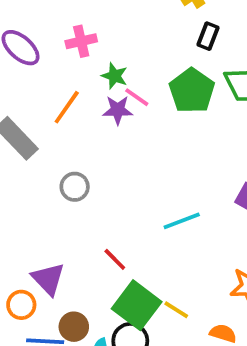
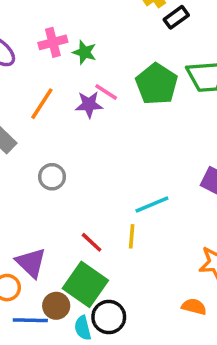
black rectangle: (208, 36) -> (176, 17), moved, turned 35
green star: (115, 76) -> (84, 52), moved
green square: (137, 305) -> (85, 284), moved
yellow line: (176, 310) -> (132, 236), moved, turned 65

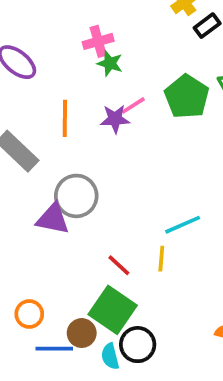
pink cross: (53, 42) -> (98, 41), moved
pink line: (106, 92) -> (133, 105), turned -65
orange line: (42, 104) -> (65, 118), turned -32
gray circle: (52, 177) -> (76, 196), size x1.5
purple triangle: (31, 263) -> (53, 219), moved, turned -32

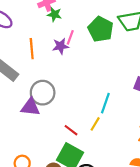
pink line: (133, 105) -> (70, 37), turned -32
cyan line: (183, 225) -> (105, 103), turned -42
yellow line: (161, 259) -> (95, 124), turned 32

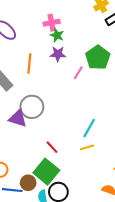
pink line: (70, 37) -> (78, 73), moved
purple star: (61, 46) -> (58, 54), moved
yellow line: (95, 124) -> (87, 147), moved, turned 32

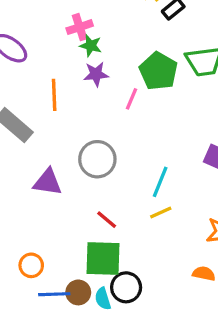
gray circle: (32, 107) -> (97, 159), moved
green square: (46, 172) -> (103, 258), turned -30
brown circle: (28, 183) -> (78, 292), moved

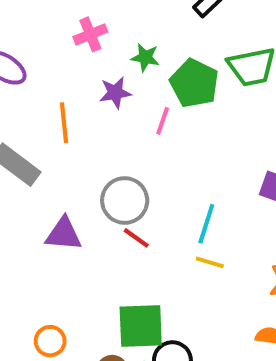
green star: (91, 46) -> (145, 57), moved
yellow line: (161, 212) -> (210, 262), turned 45
red line: (107, 220) -> (136, 238), moved

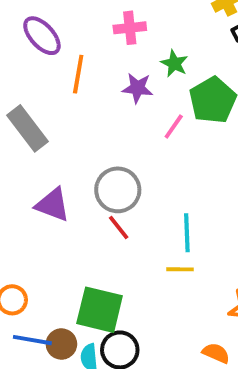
orange line: (64, 123) -> (78, 74), moved
cyan line: (206, 224) -> (187, 233), turned -36
yellow line: (210, 262) -> (180, 269), turned -32

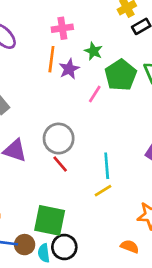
orange line: (78, 74) -> (51, 59), moved
purple star: (137, 88) -> (69, 69), turned -30
yellow line: (180, 269) -> (103, 191), turned -30

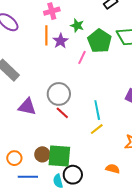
brown circle: (25, 245) -> (42, 154), moved
orange semicircle: (130, 247) -> (113, 169), moved

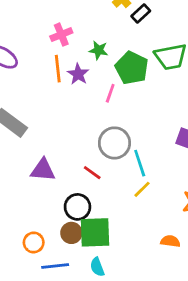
gray circle: (59, 94) -> (114, 143), moved
black circle: (73, 175) -> (77, 207), moved

